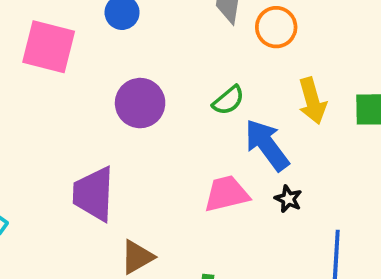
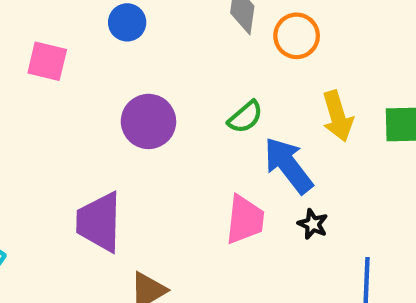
pink square: (49, 47) -> (47, 61), size x0.7
pink trapezoid: (226, 194) -> (245, 220), turned 111

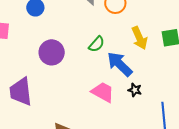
pink trapezoid: (245, 220) -> (103, 92), turned -60
purple trapezoid: (99, 222) -> (21, 92), moved

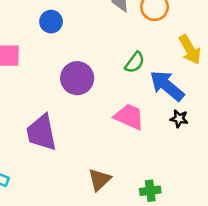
black star: (135, 90) -> (179, 119), moved
pink trapezoid: (103, 92) -> (129, 117), moved

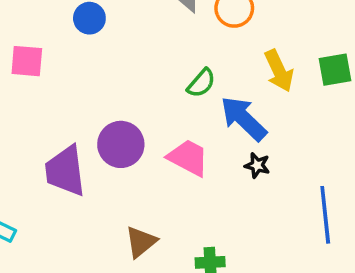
purple circle: (77, 78) -> (121, 144), moved

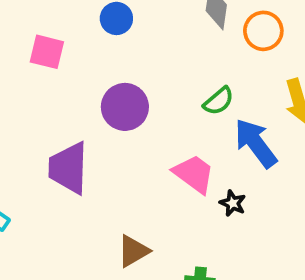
purple circle: (121, 144) -> (125, 107), moved
black star: (257, 165) -> (233, 203), moved

